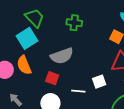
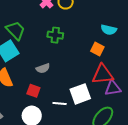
gray semicircle: (62, 56) -> (43, 68), size x0.6
white square: (99, 82) -> (80, 94), size x1.5

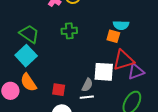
cyan semicircle: (109, 30) -> (121, 25), moved
gray semicircle: (43, 68) -> (87, 85), moved, turned -32
white square: (80, 94) -> (104, 72), moved, turned 35

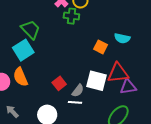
green cross: (69, 31) -> (71, 16), moved
orange square: (113, 36) -> (101, 47), moved
red square: (59, 90) -> (59, 83), moved, turned 32

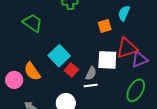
cyan semicircle: (122, 38) -> (124, 13), turned 112
orange square: (101, 47) -> (105, 26), turned -32
cyan square: (23, 50) -> (59, 56), moved

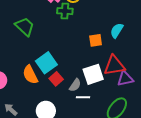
white square: (107, 60) -> (93, 74), turned -30
orange semicircle: (32, 71) -> (30, 75), moved
white line: (91, 85) -> (83, 97), moved

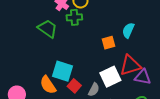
green trapezoid: (25, 27) -> (47, 29), moved
cyan square: (46, 63) -> (62, 71), turned -30
purple triangle: (125, 79) -> (143, 77), turned 30

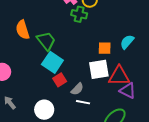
green trapezoid: (47, 29) -> (46, 41), moved
white square: (110, 77) -> (99, 69), moved
orange semicircle: (48, 85) -> (23, 30), moved

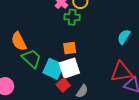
green trapezoid: (46, 41) -> (31, 59), moved
orange square: (105, 48) -> (70, 48), moved
white square: (99, 69) -> (69, 68), moved

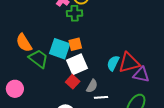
cyan semicircle: (124, 37) -> (113, 63), moved
cyan square: (53, 69) -> (60, 49), moved

